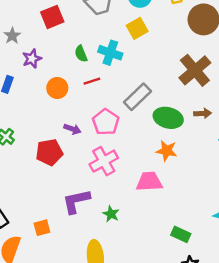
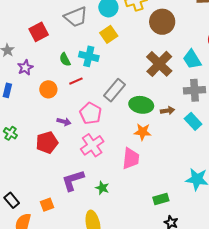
brown arrow: (203, 113) -> (168, 111), moved
pink trapezoid: (149, 182) -> (131, 158), turned 105
green rectangle: (181, 234) -> (161, 199), turned -35

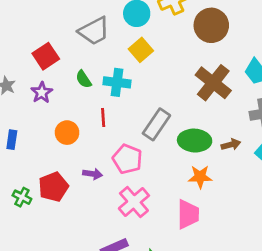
green semicircle: (65, 60) -> (84, 79), moved
purple star: (25, 67) -> (42, 92), moved
red line: (76, 81) -> (103, 117), turned -64
red pentagon: (47, 143) -> (53, 187), moved

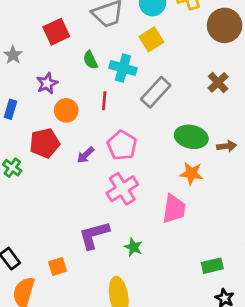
brown cross: (213, 83) -> (218, 82), size x0.6
purple star: (42, 92) -> (47, 83), moved
gray rectangle: (156, 124) -> (156, 92), moved
purple arrow: (93, 174) -> (85, 155), turned 120
red pentagon: (53, 187) -> (45, 143), moved

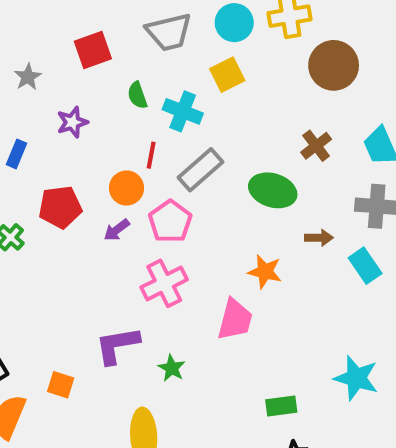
gray rectangle: (156, 92) -> (201, 170), moved
orange circle: (66, 110) -> (126, 188), moved
green ellipse: (191, 137) -> (273, 190), moved
orange square: (58, 266) -> (61, 385), turned 30

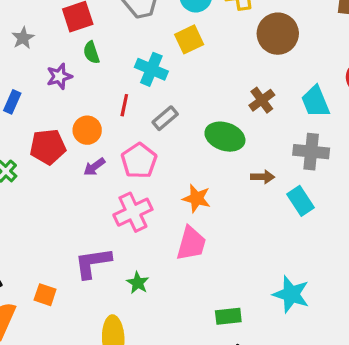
green semicircle: (137, 95) -> (91, 52), moved
gray rectangle: (201, 170) -> (165, 118), size x0.7
orange circle: (126, 188) -> (87, 130), moved
orange star: (265, 272) -> (196, 198), moved

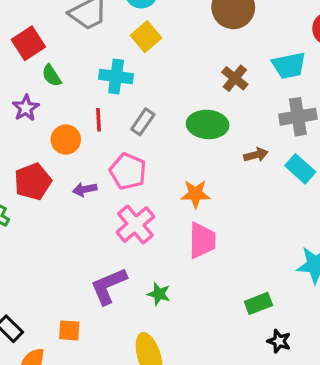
cyan trapezoid: (315, 102) -> (289, 65), turned -64
orange circle: (87, 130) -> (66, 140), moved
purple arrow: (94, 167) -> (85, 189), turned 40

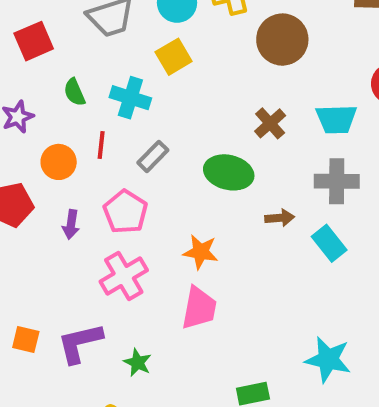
green semicircle: (52, 76) -> (74, 92), moved
purple arrow: (85, 189) -> (71, 224), turned -80
orange square: (69, 330) -> (26, 340), moved

